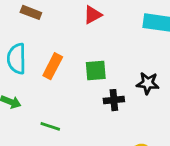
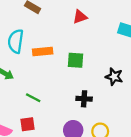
orange rectangle: (53, 66) -> (43, 52), turned 48
black cross: (114, 100) -> (84, 99), moved

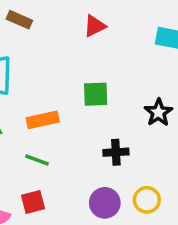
orange rectangle: (43, 52) -> (43, 120), moved
black star: (114, 77) -> (158, 112), turned 30

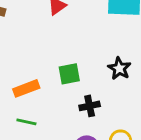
green square: (96, 94) -> (69, 74), moved

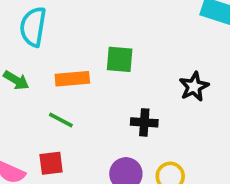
green square: (69, 74) -> (120, 59), moved

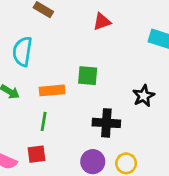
green line: (61, 120) -> (44, 121), turned 72
black cross: (144, 122) -> (106, 123), size x1.4

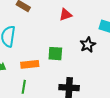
black star: (144, 96) -> (88, 45), moved

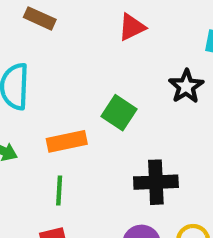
green square: (55, 54) -> (119, 113), turned 35

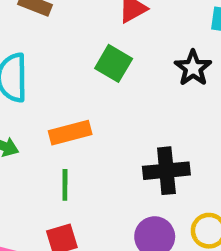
green square: (119, 113) -> (114, 63), moved

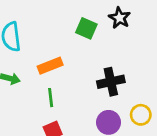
green square: (114, 63) -> (86, 28), moved

